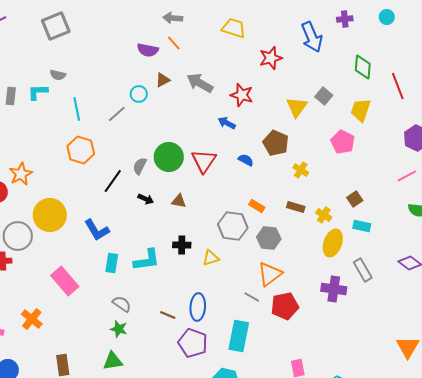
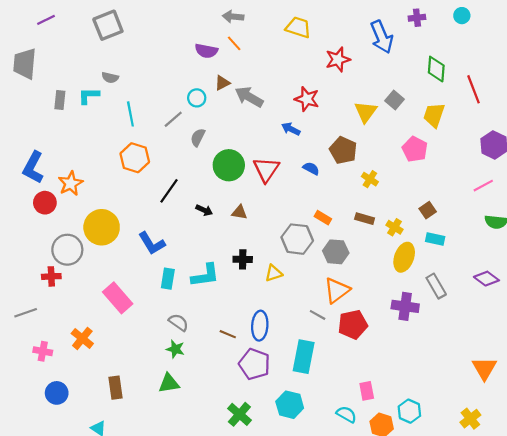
gray arrow: (200, 83) -> (249, 97), moved
gray semicircle: (140, 166) -> (198, 137), moved

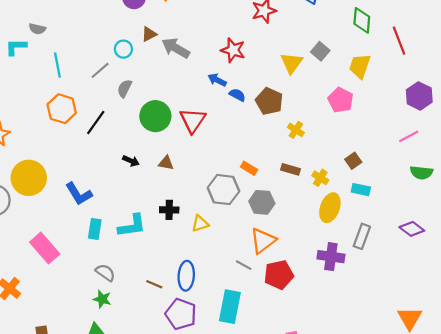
blue semicircle: (311, 168) -> (237, 95), moved
black line: (169, 191) -> (96, 123), moved
gray rectangle: (436, 286) -> (362, 236), turned 50

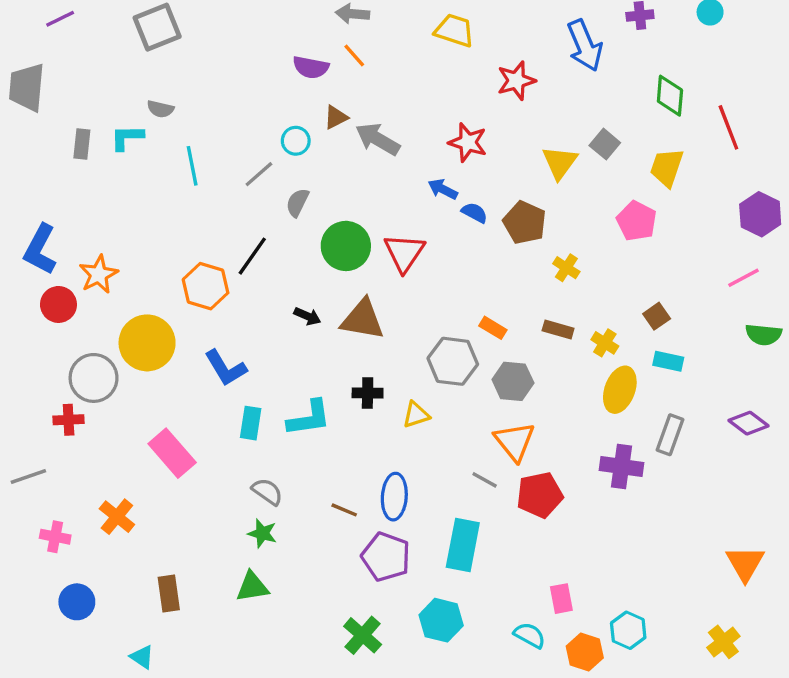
orange hexagon: (62, 109) -> (206, 286), moved
brown triangle: (166, 163) -> (363, 320), size x1.8
orange triangle: (263, 241) -> (515, 441), turned -32

